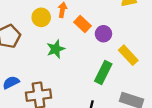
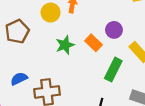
orange rectangle: (83, 24) -> (94, 43), moved

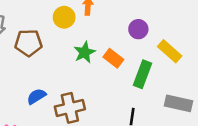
brown pentagon: (17, 31) -> (28, 43), turned 30
orange rectangle: (94, 43) -> (113, 58), moved

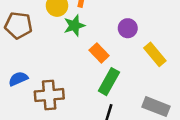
green star: (85, 52) -> (74, 26), moved
green rectangle: (142, 74) -> (109, 82), moved

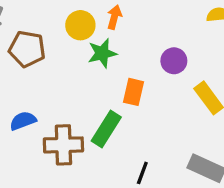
orange rectangle: (99, 53) -> (134, 92), turned 54
green rectangle: (109, 82) -> (106, 129), moved

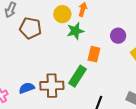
blue semicircle: (23, 121) -> (27, 88), moved

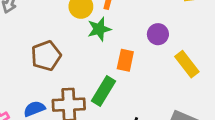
brown pentagon: (30, 28) -> (46, 56), moved, turned -30

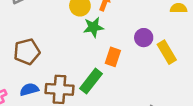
brown pentagon: (46, 56) -> (27, 52), moved
yellow rectangle: (187, 64) -> (167, 52), moved

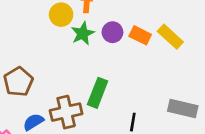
purple circle: (144, 38) -> (112, 32), moved
orange rectangle: (113, 57) -> (140, 35), moved, turned -66

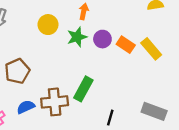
yellow circle: (61, 15) -> (48, 25), moved

